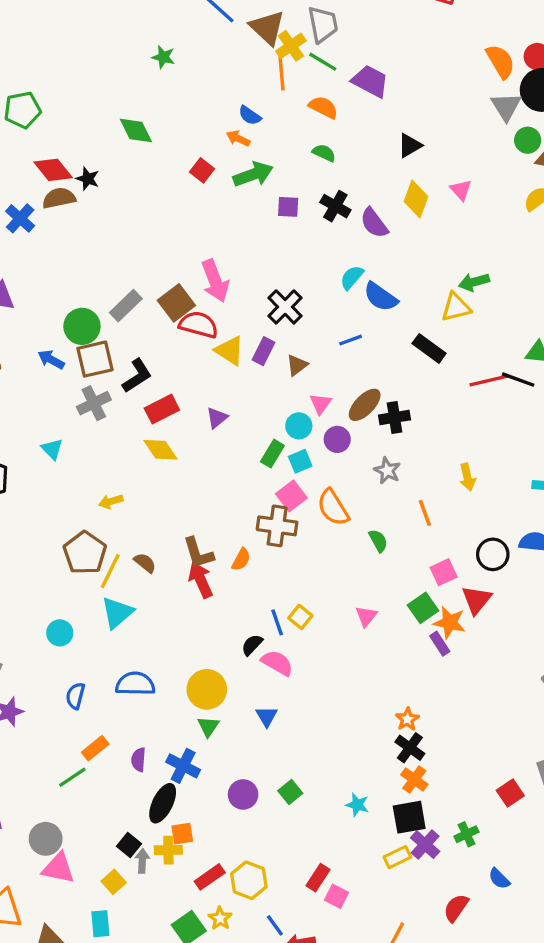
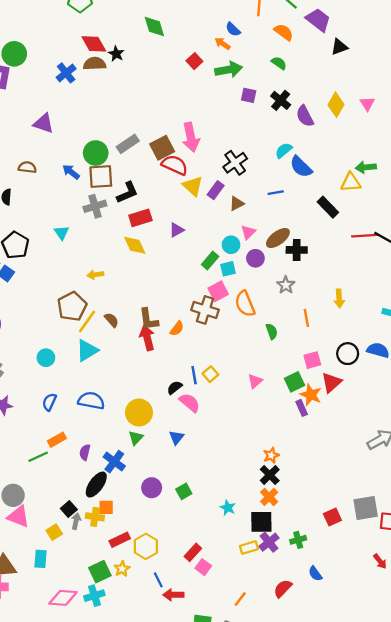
black triangle: (410, 145) -> (339, 47), moved

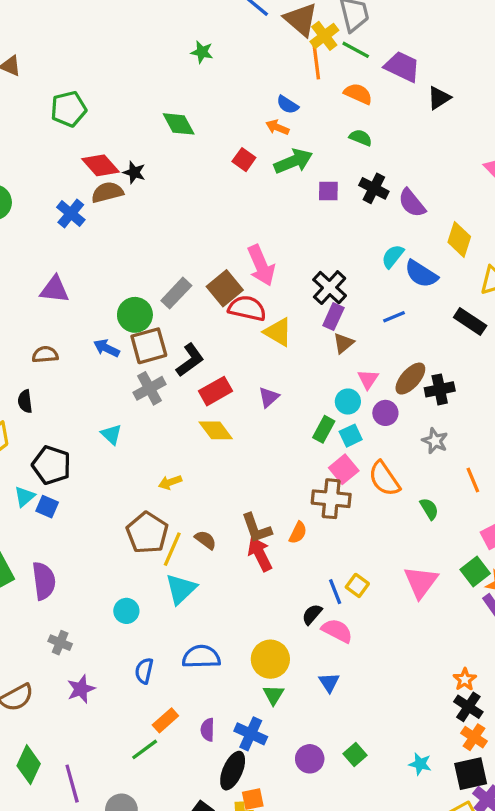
yellow diamond: (336, 105) -> (459, 239), moved
purple rectangle: (216, 190) -> (333, 317), moved
pink triangle: (255, 381) -> (421, 582), size x1.6

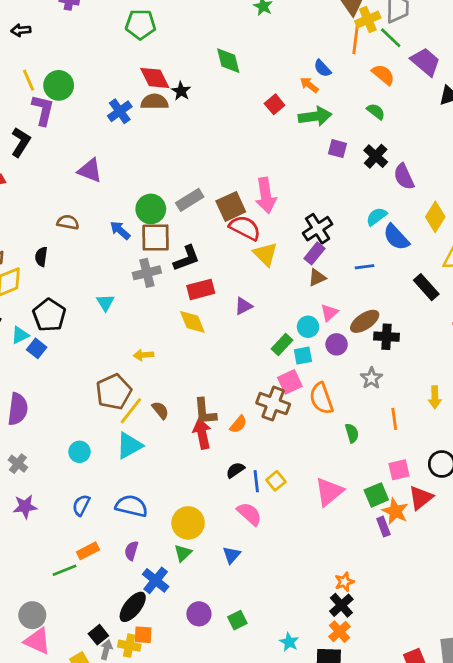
black semicircle: (312, 614) -> (235, 470), moved
purple semicircle: (208, 730) -> (131, 551), moved

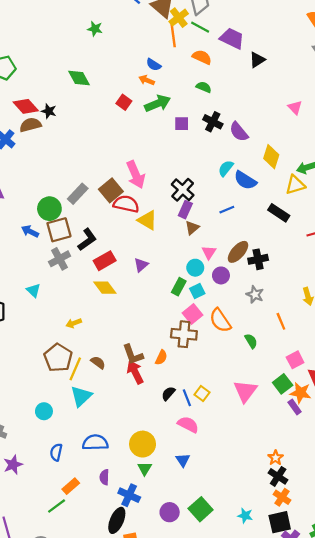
green square: (237, 620) -> (201, 509), size x1.5

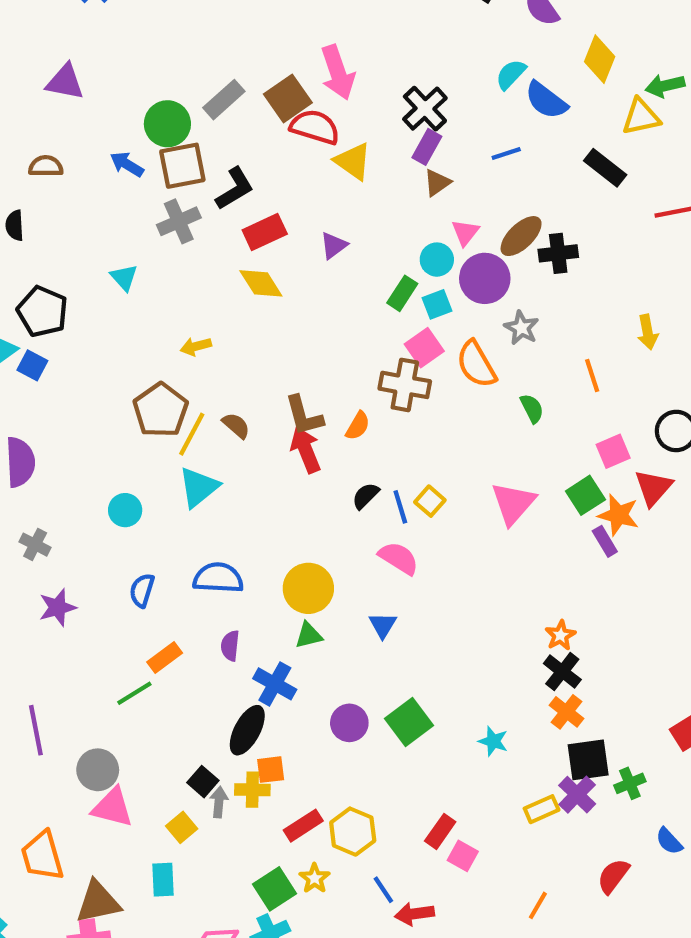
purple circle: (221, 275) -> (485, 278), size x1.5
gray star: (255, 294) -> (521, 328), moved
green triangle: (145, 468) -> (309, 635), turned 40
black square: (280, 522) -> (588, 760), moved

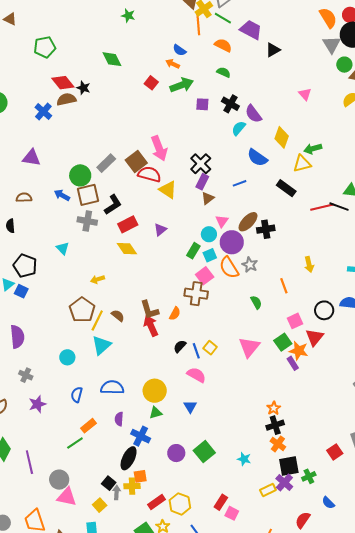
cyan semicircle: (511, 74) -> (239, 128), moved
gray cross: (179, 221) -> (87, 221), turned 36
orange semicircle: (476, 364) -> (229, 268), moved
black cross: (562, 672) -> (275, 425), turned 36

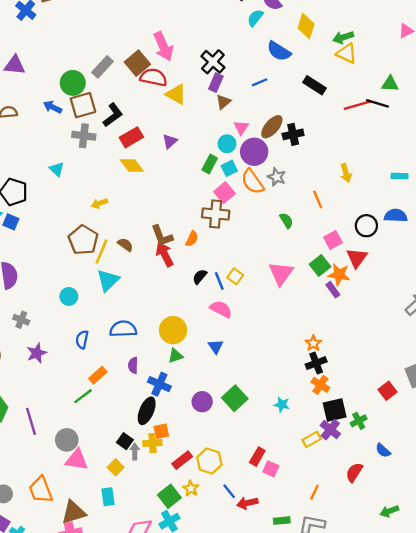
yellow triangle: (302, 164) -> (347, 53), moved, turned 42

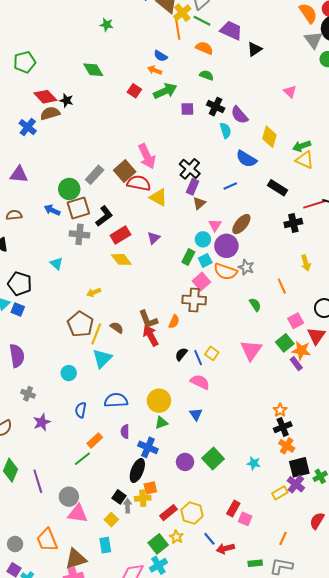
cyan semicircle: (255, 18) -> (226, 130), turned 126
black cross: (293, 134) -> (293, 223), moved
orange semicircle: (252, 182) -> (225, 272), turned -35

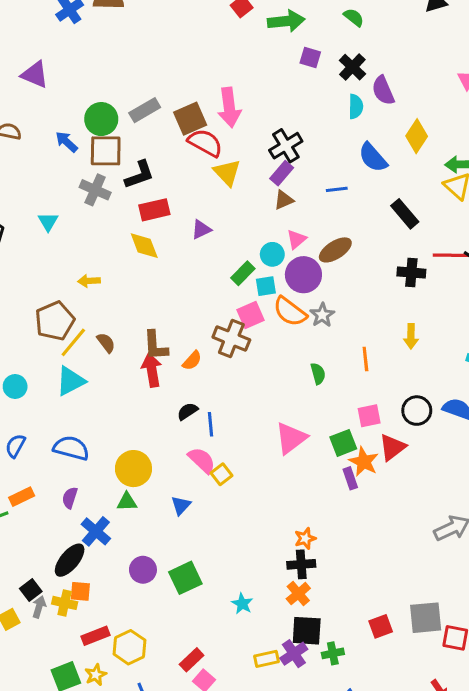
yellow square: (212, 353) -> (221, 474), moved

